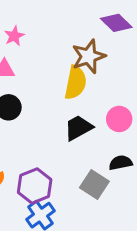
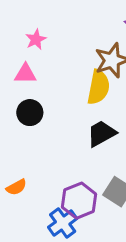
purple hexagon: (35, 186) -> (79, 201), moved

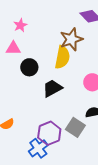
black circle: (30, 113) -> (29, 67), moved
black trapezoid: (101, 133) -> (52, 88), moved

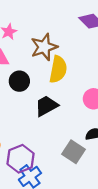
brown star: (71, 39) -> (44, 47), moved
purple hexagon: (49, 133) -> (21, 159), moved

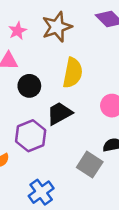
brown star: (44, 47) -> (57, 27), moved
purple hexagon: (21, 159) -> (31, 136), moved

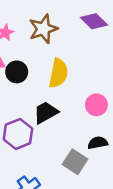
black circle: (29, 86) -> (17, 72), moved

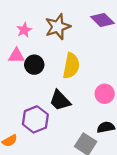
black trapezoid: (46, 112) -> (60, 100), turned -105

